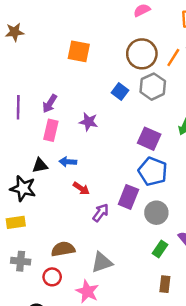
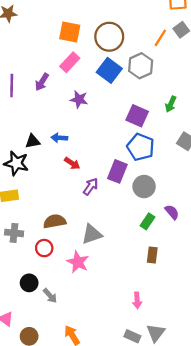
brown circle: (142, 54) -> (109, 37), moved
blue square: (120, 91) -> (109, 70), size x1.5
pink rectangle: (51, 130) -> (70, 62), moved, turned 30

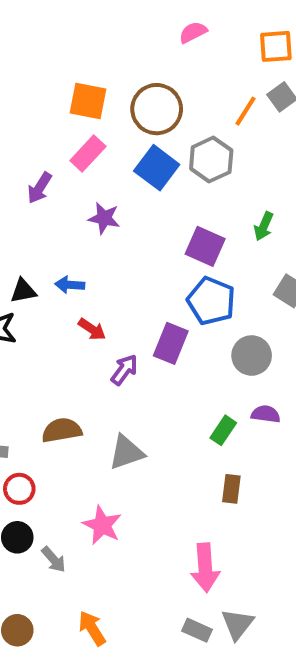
gray circle: (144, 187) -> (252, 356), moved
purple semicircle: (172, 212) -> (266, 414), turned -42
red circle: (44, 248) -> (19, 489), moved
pink star: (78, 262) -> (102, 525), moved
pink arrow: (137, 300) -> (205, 568), size x1.6

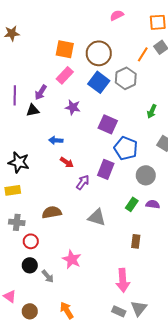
purple square: (205, 246) -> (108, 124), moved
black triangle: (23, 291) -> (33, 110), moved
green rectangle: (223, 430) -> (132, 204), moved
gray triangle: (126, 452) -> (97, 217), moved, turned 36

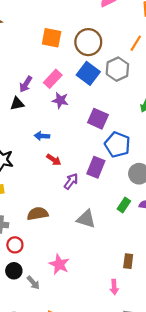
pink rectangle: (65, 75) -> (53, 79), moved
brown rectangle: (136, 241) -> (128, 261), moved
pink arrow: (123, 280) -> (114, 287), size x0.6

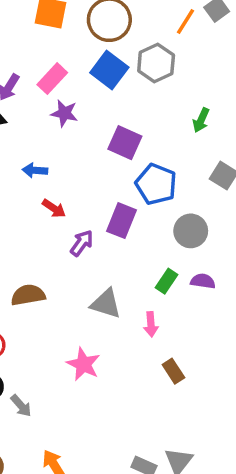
brown rectangle: (128, 261) -> (173, 371), turned -40
pink star: (59, 264) -> (83, 364), moved
pink arrow: (114, 287) -> (151, 324), moved

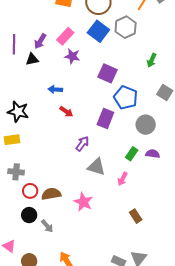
purple arrow: (82, 243) -> (82, 144), moved
brown semicircle: (28, 295) -> (51, 194), moved
pink arrow: (151, 324) -> (123, 179), turned 32
brown rectangle: (173, 371) -> (136, 216), moved

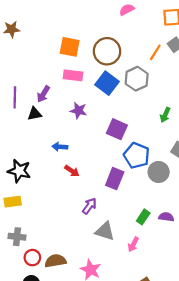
pink rectangle: (65, 36) -> (73, 75), moved, turned 54
gray circle: (146, 125) -> (159, 172), moved

